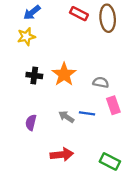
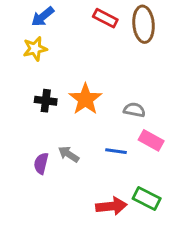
pink rectangle: (113, 105) -> (151, 140), turned -42
gray arrow: (66, 117) -> (69, 154), moved
red arrow: (62, 155) -> (111, 206), moved
green rectangle: (110, 161) -> (147, 199), moved

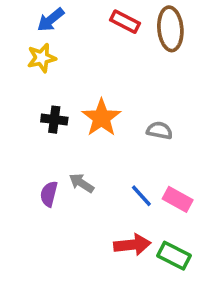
pink rectangle: (151, 140) -> (178, 199), moved
blue line: (116, 151) -> (141, 196), moved, turned 40
green rectangle: (147, 199) -> (174, 256), moved

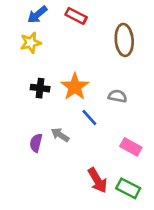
red rectangle: (125, 22) -> (76, 16), moved
brown ellipse: (170, 29) -> (124, 40), moved
blue line: (141, 196) -> (89, 117), moved
red arrow: (132, 245) -> (97, 180), turned 65

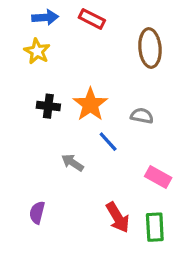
blue arrow: (37, 15) -> (45, 17), turned -145
yellow star: (31, 43) -> (37, 51), turned -30
purple semicircle: (36, 143) -> (37, 213), moved
green rectangle: (128, 188) -> (155, 227), turned 60

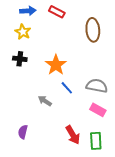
black cross: (48, 106) -> (20, 59), moved
gray semicircle: (142, 116) -> (97, 86), moved, size x1.5

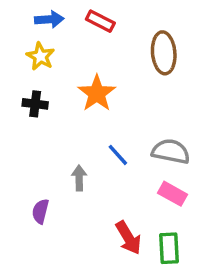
orange star: (56, 65) -> (97, 93), moved
gray arrow: (45, 101) -> (79, 178), turned 56
purple semicircle: (23, 132) -> (40, 211), moved

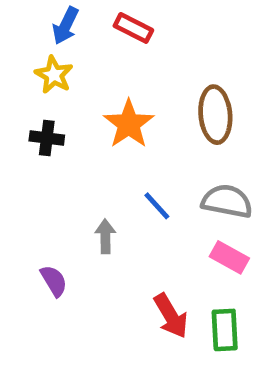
blue arrow: (49, 19) -> (66, 26), turned 120
brown ellipse: (164, 53) -> (215, 115), moved
purple semicircle: (40, 211) -> (54, 281), turned 135

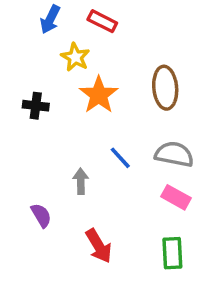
yellow star: (54, 75) -> (75, 57), moved
red arrow: (171, 316) -> (99, 246), moved

